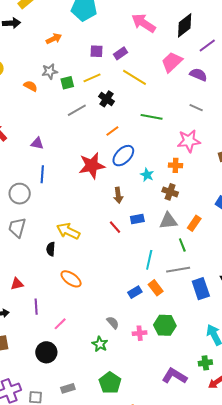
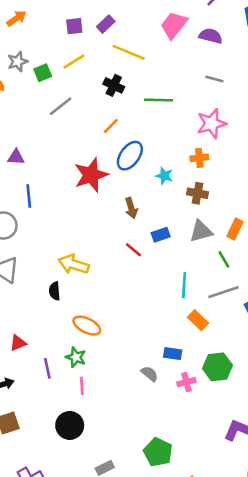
black cross: (106, 99) -> (114, 85), moved
blue rectangle: (135, 292) -> (173, 354), moved, turned 48
pink line: (60, 324) -> (82, 386), turned -40
green star: (100, 344) -> (76, 357), moved

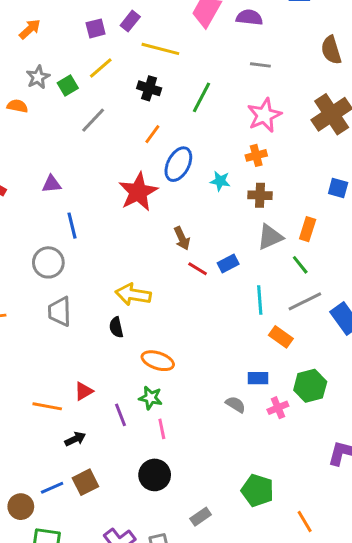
green line: (159, 100) -> (202, 97), turned -56
brown arrow: (131, 208) -> (182, 238), moved
blue rectangle: (161, 235) -> (228, 263), moved

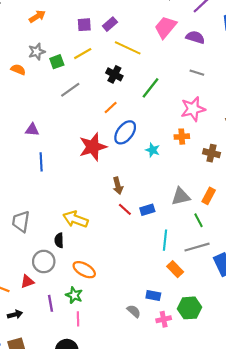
brown cross: (260, 195) -> (211, 153), moved
gray circle: (48, 262) -> (44, 261), moved

